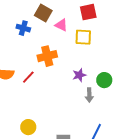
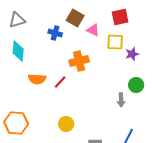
purple star: (79, 75) -> (132, 54), moved
yellow circle: (28, 127) -> (66, 124), moved

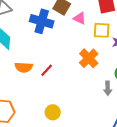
blue cross: (55, 33) -> (42, 21), size x1.6
orange cross: (79, 61) -> (89, 58), moved, turned -30

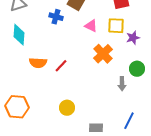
pink triangle: (80, 18) -> (91, 26), moved
blue cross: (42, 21) -> (56, 17), size x0.6

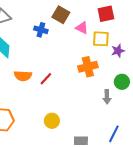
pink triangle: (91, 26) -> (82, 28), moved
orange cross: (103, 54) -> (88, 67), turned 30

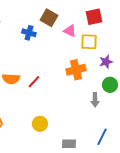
purple star: (118, 51) -> (106, 62), moved

